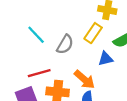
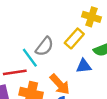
cyan line: (36, 35) -> (30, 58), moved

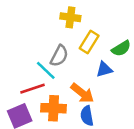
yellow cross: (91, 17) -> (70, 17), moved

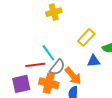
yellow cross: (70, 17) -> (54, 12), moved, turned -35
gray semicircle: (59, 56) -> (57, 67), moved

